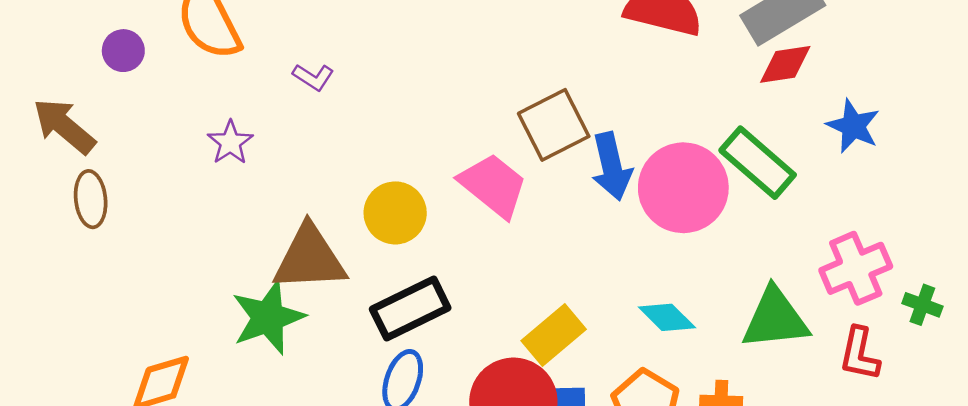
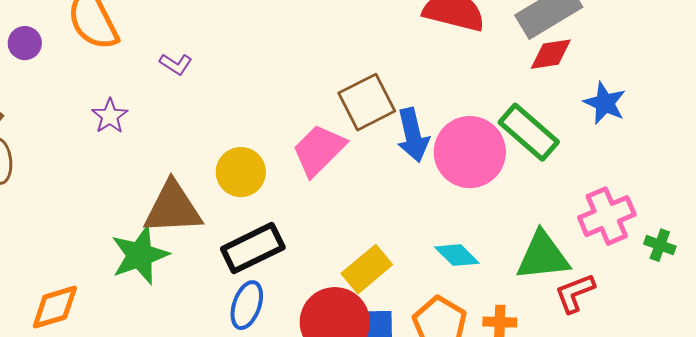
pink trapezoid: (493, 185) -> (319, 150), turned -84
red L-shape: (859, 354) -> (575, 293), moved, turned 57

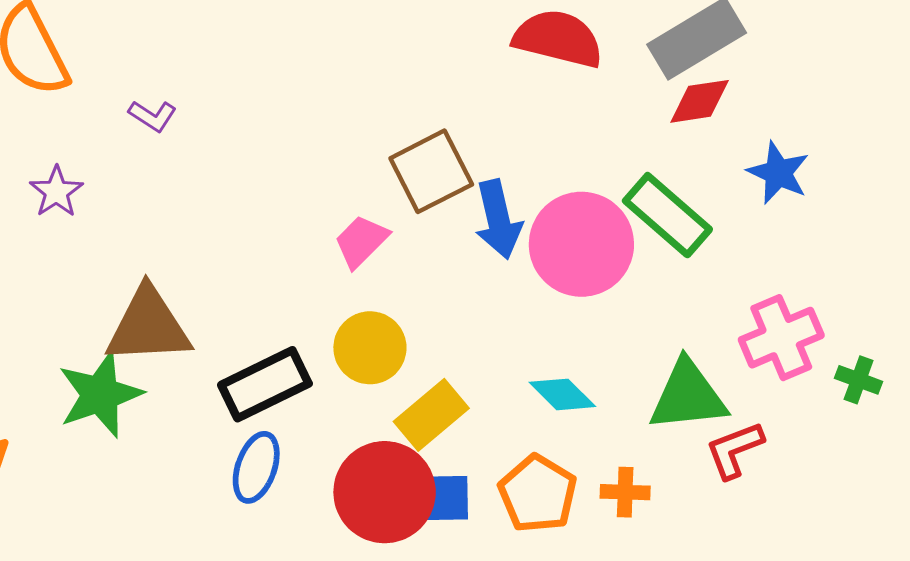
pink trapezoid: (319, 150) -> (361, 241), size x0.7
yellow circle: (241, 172) -> (370, 348), moved

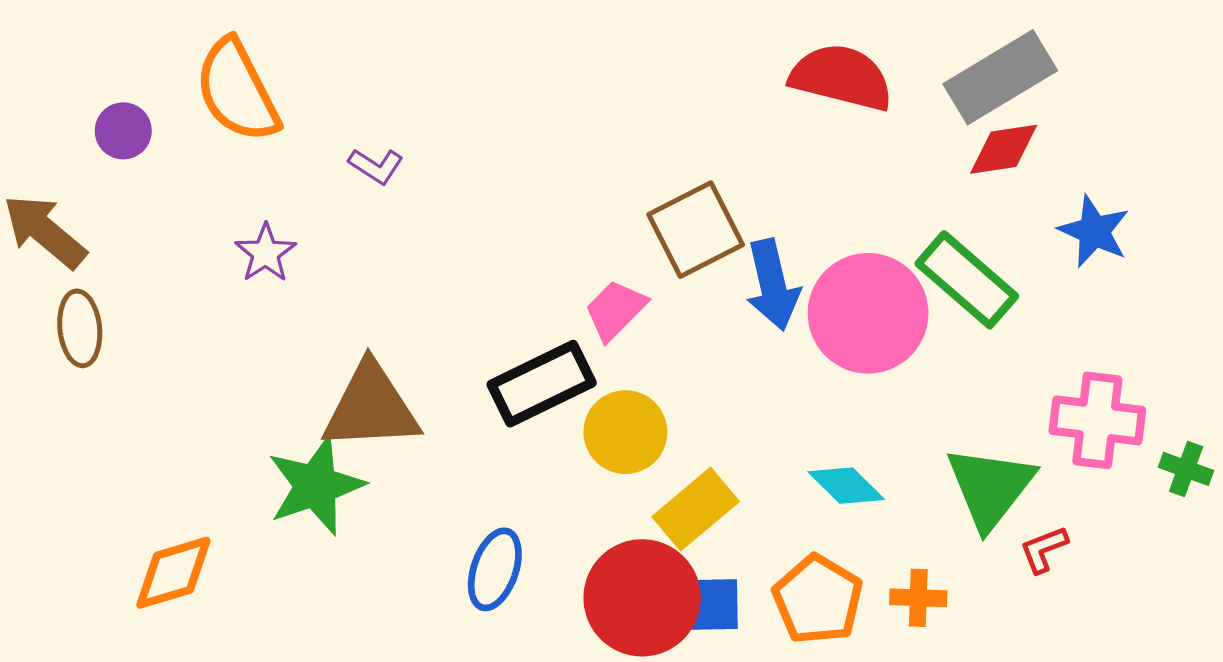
pink cross: (781, 338) -> (1097, 420), turned 30
black rectangle: (265, 384) -> (542, 384), moved
green triangle: (688, 396) -> (990, 487), turned -46
red L-shape: (735, 450) -> (1044, 549), size x0.7

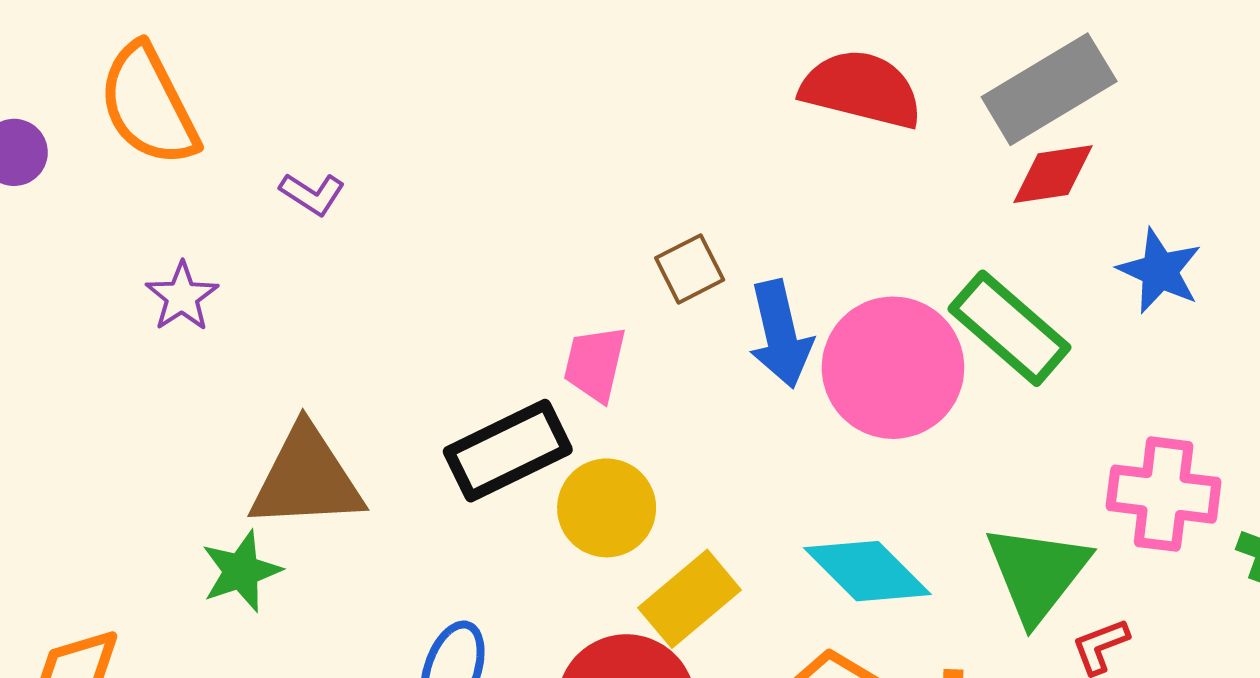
brown square: (696, 230) -> (690, 269), size x0.6
pink trapezoid: (615, 310) -> (595, 364), turned -32
green star: (316, 486) -> (241, 571), size x0.7
cyan diamond: (846, 486) -> (867, 571), size x1.4

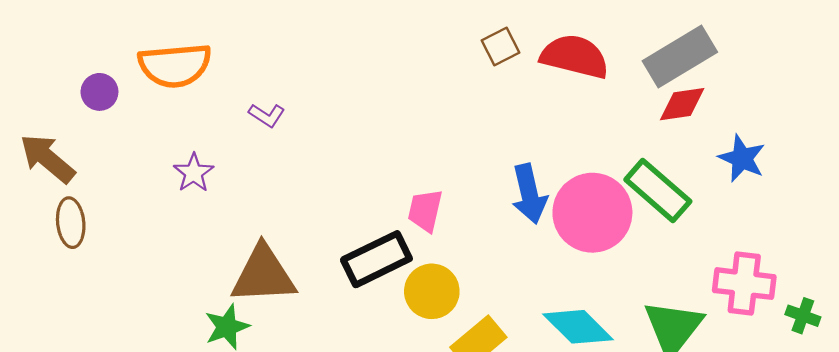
orange semicircle: (148, 105) -> (175, 65), turned -68
brown square: (690, 269) -> (500, 47), moved

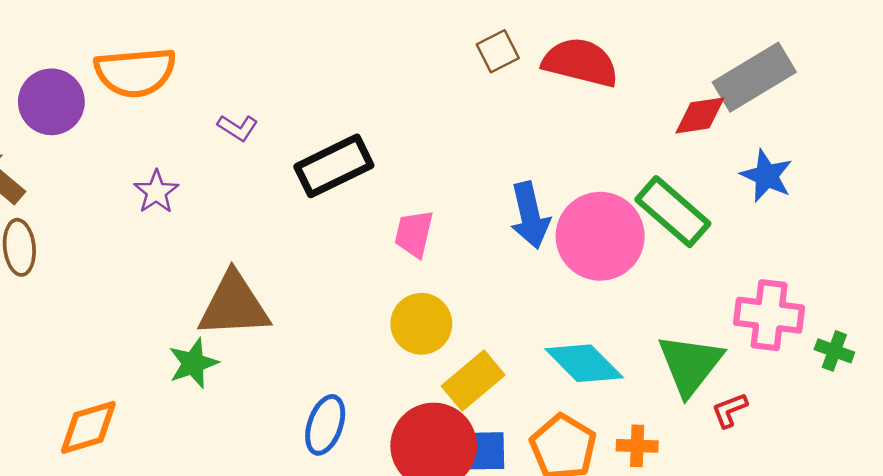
gray rectangle: (680, 56) -> (754, 77), moved
purple circle: (99, 92) -> (51, 102), size x1.6
black rectangle: (376, 259) -> (334, 166), moved

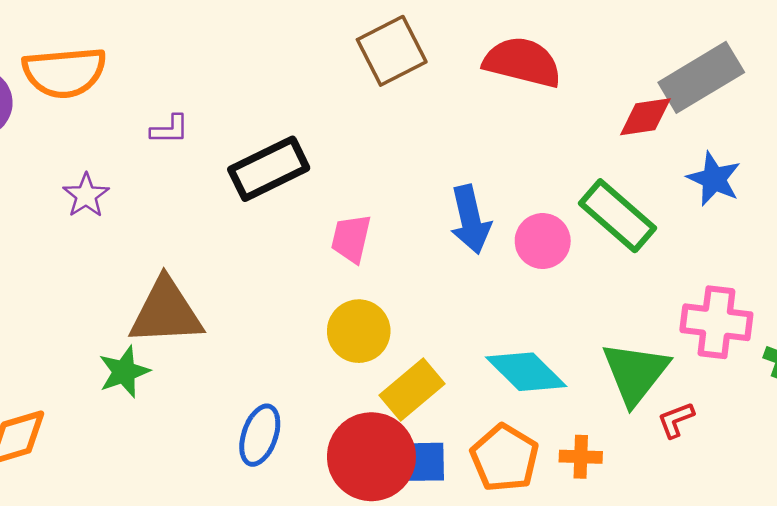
brown square: (498, 51) -> (392, 51), moved, size x1.6
purple L-shape: (238, 128) -> (170, 129), turned -33
pink circle: (600, 236) -> (543, 241), size x0.6

